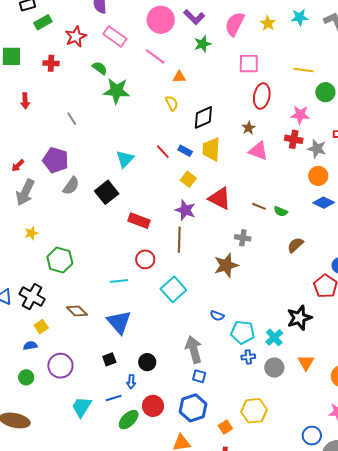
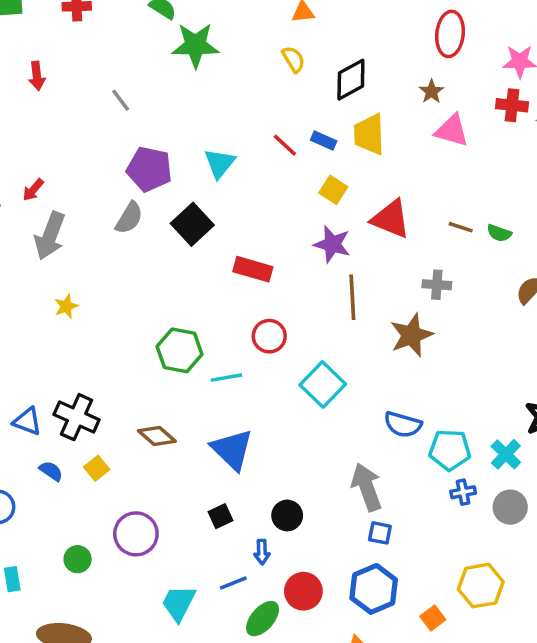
purple pentagon: (56, 160) -> (149, 169), moved
brown line: (179, 240) -> (352, 297), moved
green hexagon: (60, 260) -> (179, 350), moved
blue semicircle: (217, 316) -> (403, 424), size x1.5
blue semicircle: (30, 346) -> (51, 471), moved, turned 48

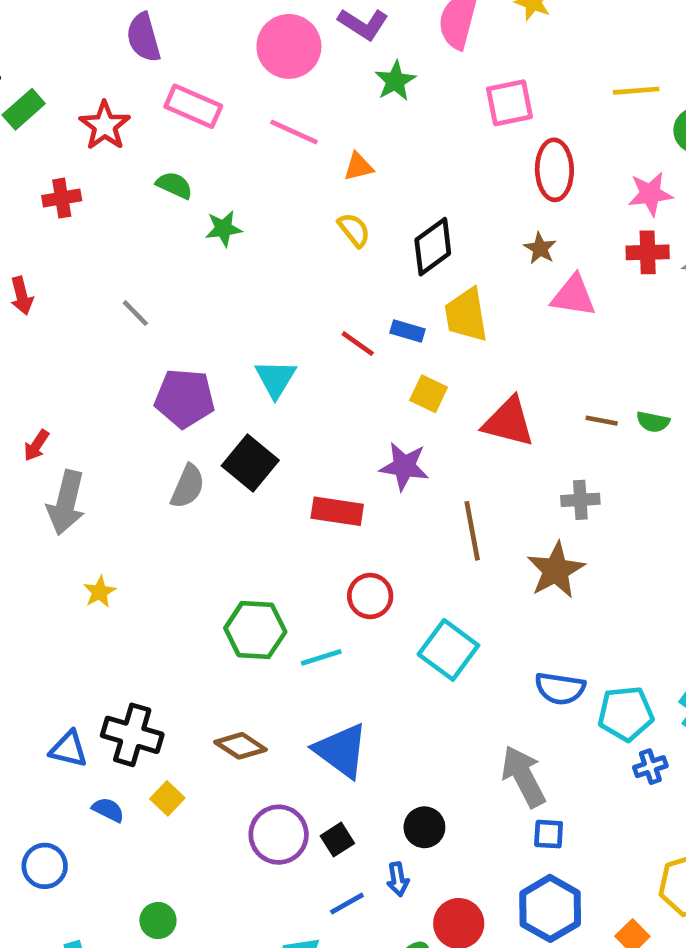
green star: (195, 45) -> (224, 229), size x0.6
gray semicircle: (129, 218) -> (188, 486), moved
purple star: (332, 244) -> (404, 466), moved
purple circle: (136, 534) -> (279, 835), moved
blue line: (233, 583) -> (347, 904), moved

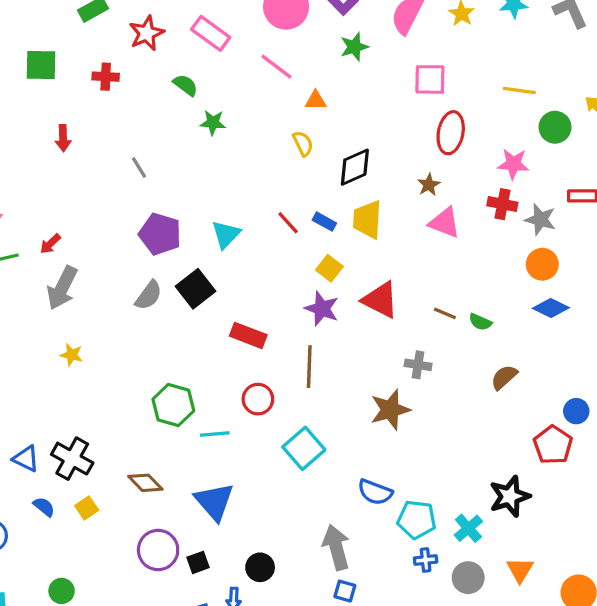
purple star: (404, 466) -> (322, 309), moved
brown line: (472, 531) -> (309, 367), moved
yellow star: (100, 592) -> (72, 355), turned 30

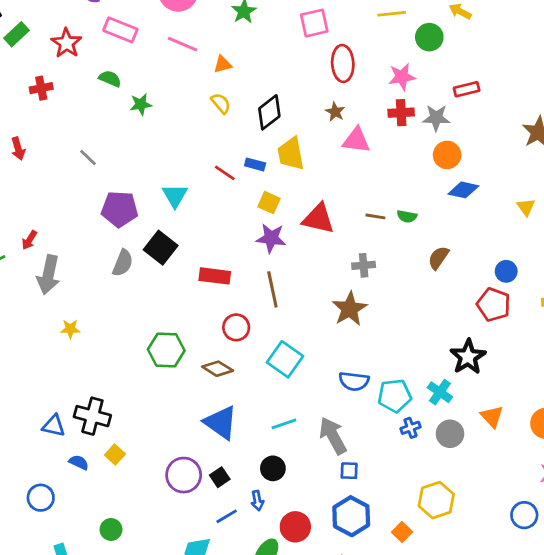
cyan line: (215, 434) -> (284, 424), moved
brown diamond: (145, 483) -> (218, 369), moved

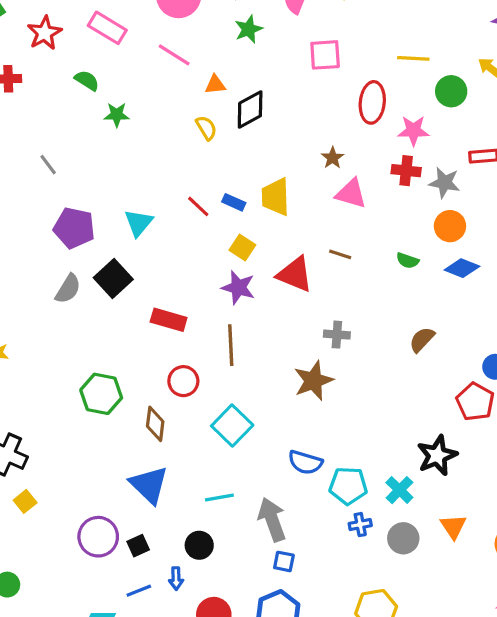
red ellipse: (343, 63) -> (372, 102), moved
black diamond: (269, 112) -> (250, 110), moved
brown line: (375, 216) -> (340, 254), moved
green semicircle: (407, 216) -> (407, 261), moved
brown diamond: (218, 369) -> (155, 424), turned 56

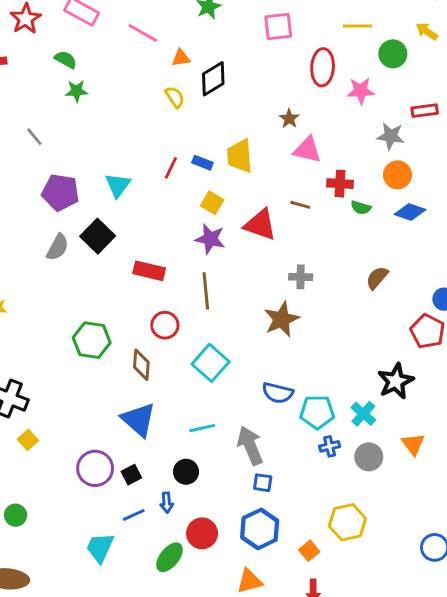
green star: (117, 115) -> (77, 91), moved
red cross: (406, 171) -> (340, 184), moved
red line: (198, 206) -> (171, 168), turned 75

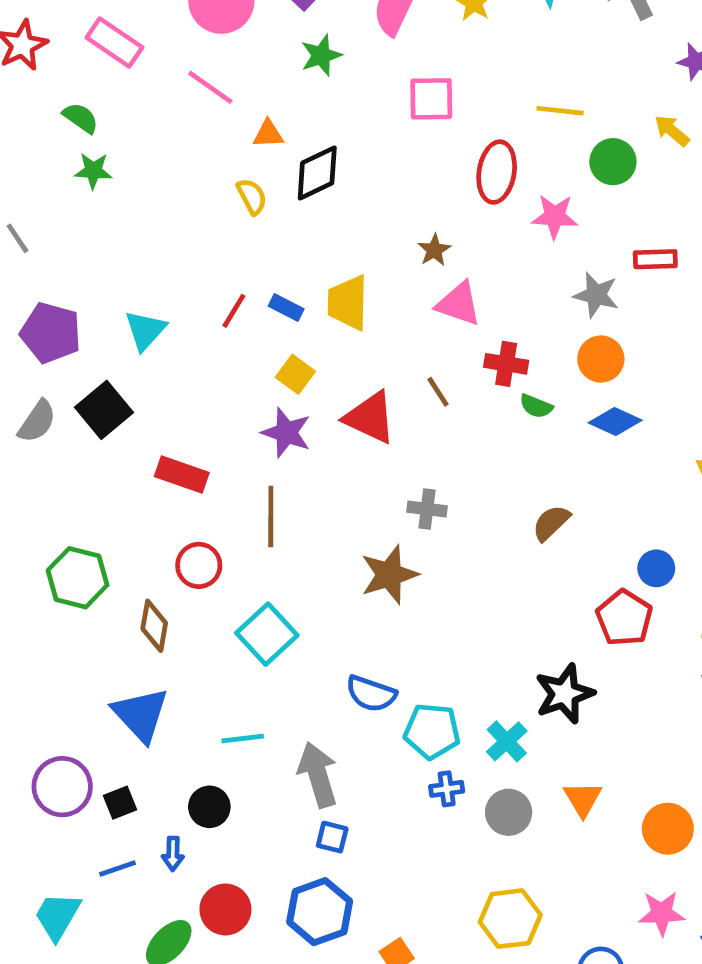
brown line: (300, 205) -> (438, 392), turned 36
yellow hexagon: (347, 522) -> (510, 919), moved

